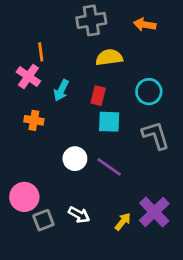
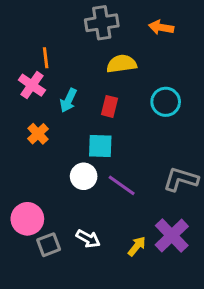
orange cross: (34, 120) -> (38, 134), turned 36
cyan square: (109, 122) -> (100, 146), moved
gray L-shape: (156, 135) -> (181, 179), moved, turned -56

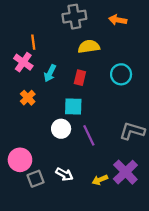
purple line: (122, 185) -> (89, 135), turned 30
yellow arrow: (137, 246) -> (100, 180), turned -152

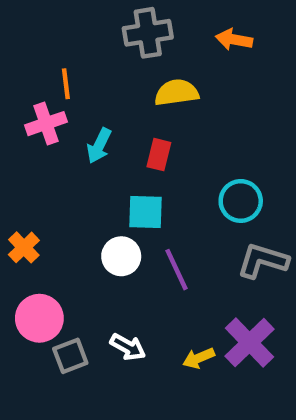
pink cross: (23, 62) -> (46, 124), turned 36
cyan circle: (121, 74) -> (241, 201), moved
orange cross: (28, 98) -> (24, 247), moved

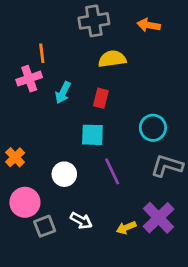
white circle: (121, 256) -> (64, 174), moved

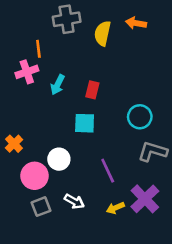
gray cross: (94, 21) -> (67, 19), moved
yellow semicircle: (112, 59) -> (103, 33), moved, turned -70
purple line: (112, 171) -> (108, 171), moved
pink circle: (25, 202) -> (35, 176), moved

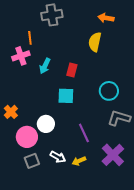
yellow semicircle: (103, 33) -> (95, 42), moved
yellow arrow: (115, 208) -> (79, 161), moved

